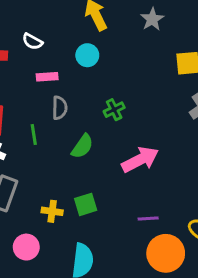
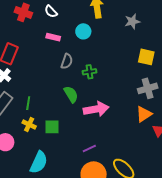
gray semicircle: (60, 108) -> (67, 61), moved
green line: (34, 135) -> (28, 103), moved
green semicircle: (82, 146) -> (71, 94), moved, turned -84
purple line: (148, 219) -> (89, 149), turned -40

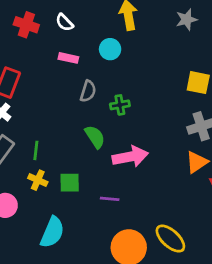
gray star: (132, 21) -> (187, 19), moved
purple line: (89, 149) -> (110, 199), moved, turned 32

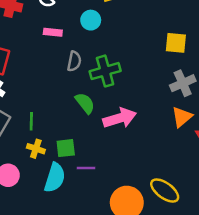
green cross: (120, 105) -> (105, 71), size x1.6
purple line: (110, 199) -> (86, 168), moved
cyan semicircle: (52, 232) -> (55, 178), moved

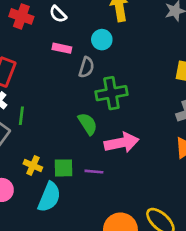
gray semicircle: (74, 61) -> (86, 67), moved
green line: (31, 121) -> (21, 116), moved
purple line: (86, 168) -> (94, 172), moved

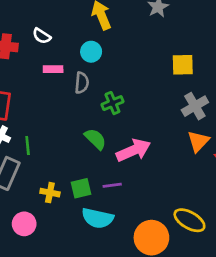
green cross: (111, 93) -> (112, 103), size x0.7
cyan semicircle: (49, 197) -> (98, 218), moved, turned 92

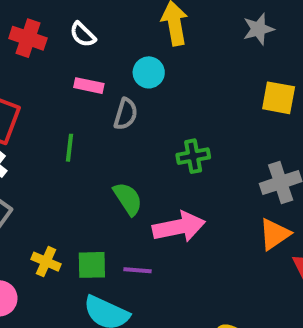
yellow square: (183, 65) -> (279, 98), moved
green cross: (112, 103) -> (193, 156), moved
green line: (28, 145) -> (69, 148), moved

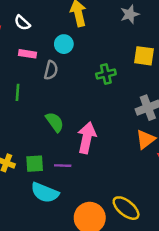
green cross: (193, 156) -> (106, 74), moved
pink arrow: (179, 227) -> (87, 138), turned -64

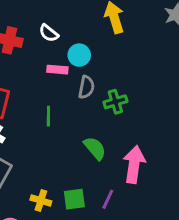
cyan circle: (64, 44) -> (79, 55), moved
green cross: (106, 74) -> (115, 102), moved
purple line: (63, 166) -> (108, 199), turned -63

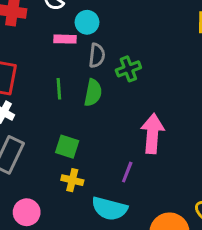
green semicircle: (95, 148) -> (93, 93), moved, turned 55
green square: (74, 199) -> (67, 147), moved, turned 30
yellow cross: (41, 200) -> (72, 180), moved

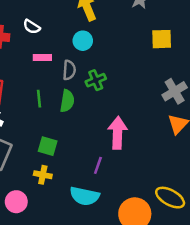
cyan circle: (87, 22) -> (83, 41), moved
yellow cross: (72, 180) -> (43, 175), moved

